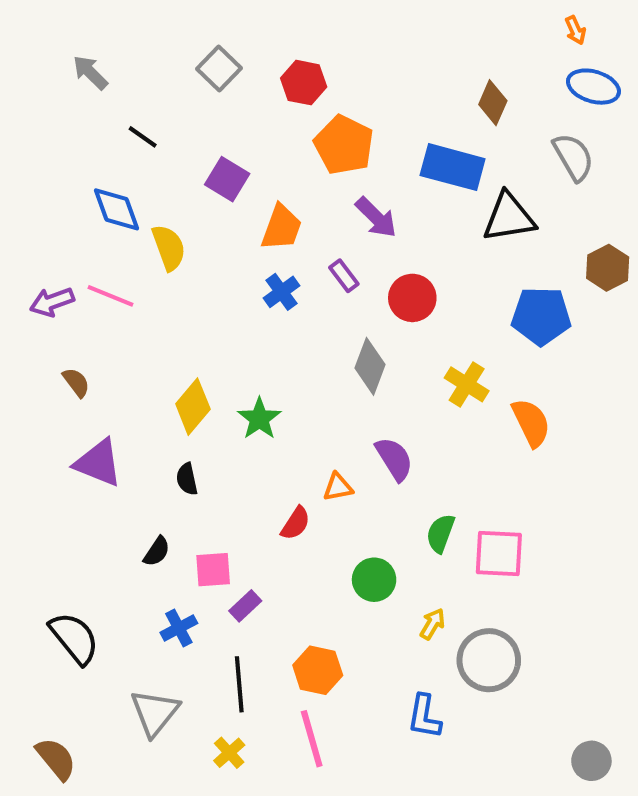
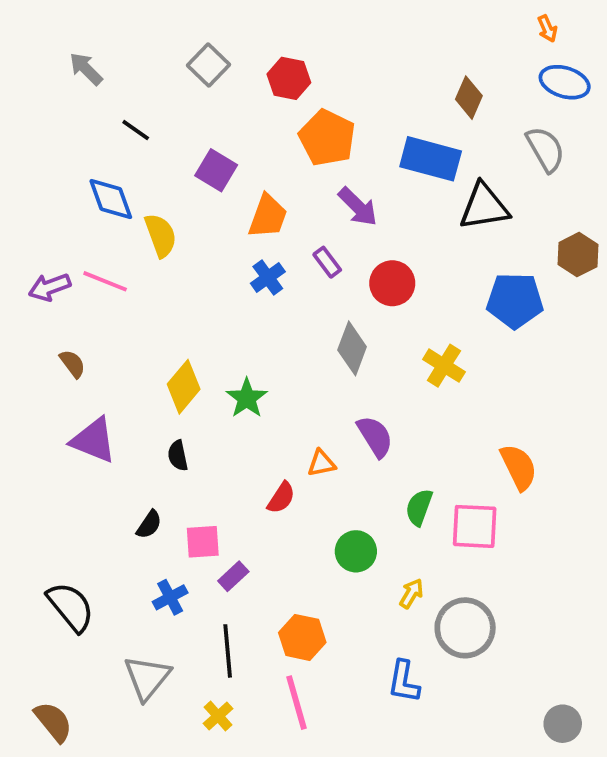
orange semicircle: (531, 423) -> (519, 467), moved

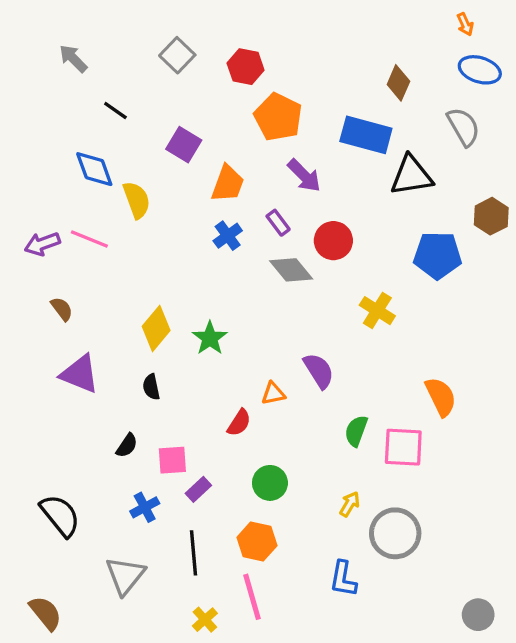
gray diamond: (352, 348) -> (291, 270), moved, turned -60
green circle: (356, 551) -> (270, 483), moved
yellow cross: (218, 716) -> (205, 620), moved

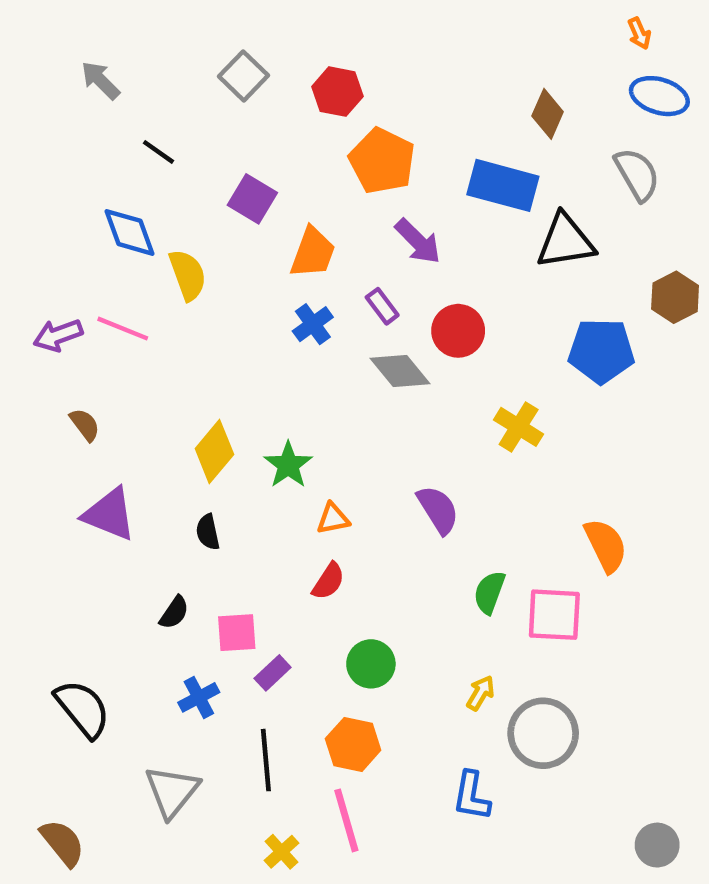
orange triangle: (273, 393) -> (333, 519), moved

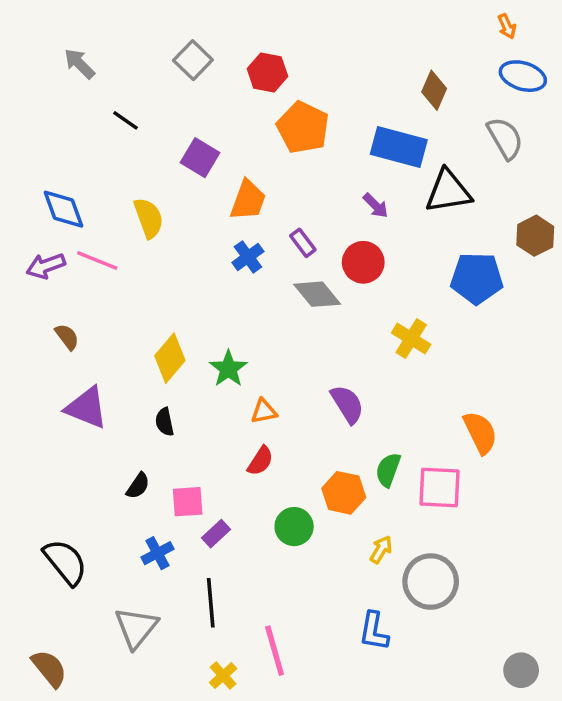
blue diamond: (129, 232) -> (63, 209), moved
purple arrow: (418, 241) -> (376, 206), moved, size x0.7
orange hexagon: (353, 744) -> (344, 493), moved

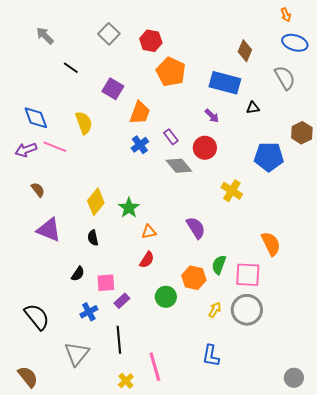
black triangle: (448, 191) -> (253, 108), size x0.5
gray circle: (431, 582) -> (247, 310), moved

